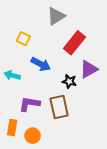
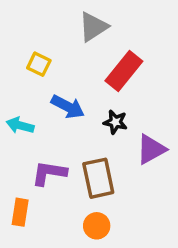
purple triangle: (89, 69) -> (151, 149), moved
black star: (69, 81) -> (115, 122), moved
orange circle: (33, 136) -> (97, 226), moved

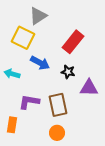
gray triangle: (93, 27) -> (38, 16), moved
yellow square: (39, 64) -> (23, 38), size x1.6
purple triangle: (151, 149) -> (89, 88), turned 30

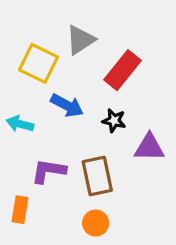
gray triangle: (38, 16) -> (80, 40), moved

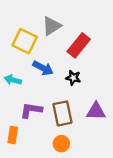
purple triangle: (149, 147) -> (96, 111), moved

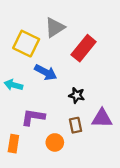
black star: (73, 78) -> (77, 95), moved
brown rectangle: (62, 113) -> (76, 125), moved, size x0.6
orange circle: (61, 144) -> (55, 142), moved

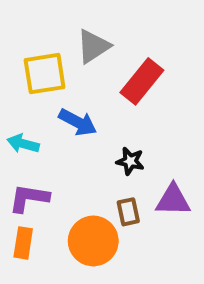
yellow square: (26, 44) -> (45, 74), turned -35
purple L-shape: (33, 117) -> (29, 198), moved
orange circle: (55, 142) -> (93, 241), size x1.6

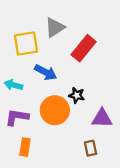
brown rectangle: (128, 212) -> (90, 148), moved
orange circle: (93, 241) -> (55, 110), moved
orange rectangle: (23, 243) -> (25, 147), moved

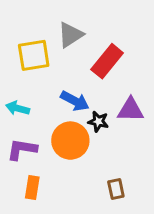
blue arrow: (46, 72) -> (75, 101), moved
purple triangle: (102, 118) -> (131, 110), moved

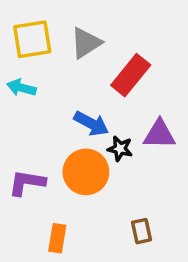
yellow square: (34, 55) -> (32, 39), moved
cyan arrow: (18, 108) -> (21, 88), moved
orange rectangle: (32, 188) -> (57, 238), moved

